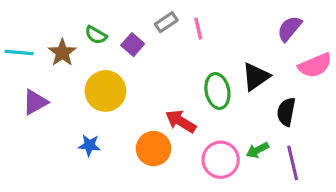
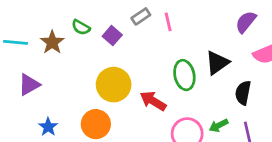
yellow circle: (105, 91) -> (114, 85), moved
blue star: (89, 145) -> (48, 127), moved, turned 30
orange circle: (153, 149) -> (96, 124), moved

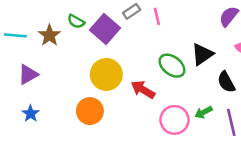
purple square: (112, 36) -> (105, 29), size x1.6
green ellipse: (184, 75) -> (172, 66), turned -40
black semicircle: (243, 93) -> (226, 82), turned -40
blue star: (48, 127) -> (31, 114), moved

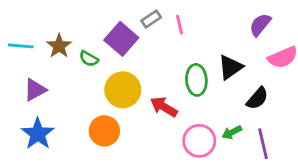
green semicircle: (76, 21) -> (89, 59), moved
green ellipse: (172, 66) -> (196, 80), turned 48
black semicircle: (226, 82) -> (257, 98), turned -110
blue star: (31, 114) -> (38, 134), size x1.6

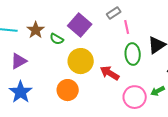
gray rectangle: (151, 19) -> (114, 13), moved
pink line: (179, 25) -> (127, 27), moved

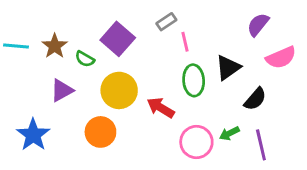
purple triangle: (19, 61) -> (62, 90), moved

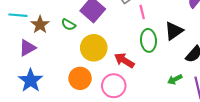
brown star: (55, 46) -> (40, 25), moved
purple triangle: (62, 90) -> (27, 48), moved
pink circle: (196, 142) -> (114, 86), moved

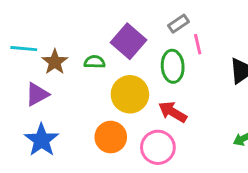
green semicircle: (68, 25) -> (95, 62), turned 152
green ellipse: (148, 40) -> (173, 66), moved

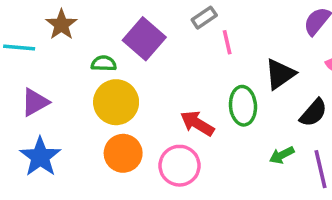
brown star: (55, 62) -> (61, 25), moved
green ellipse: (173, 66) -> (243, 106), moved
yellow circle: (130, 94) -> (116, 102), moved

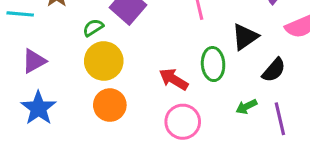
green semicircle: (104, 63) -> (93, 28), turned -35
pink circle: (180, 166) -> (183, 122), moved

